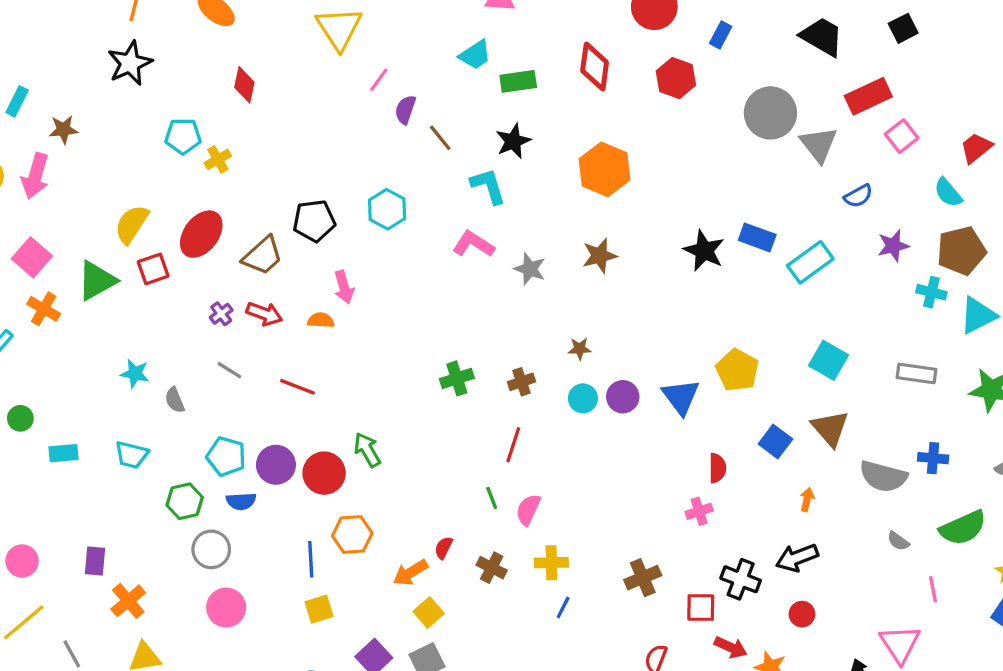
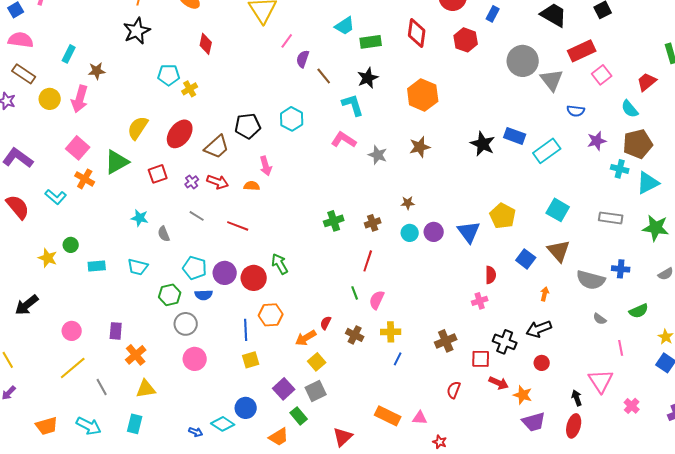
blue semicircle: (858, 196) -> (576, 111), turned 36
red square: (153, 269) -> (158, 174), moved
green semicircle: (963, 528) -> (639, 311), size x0.7

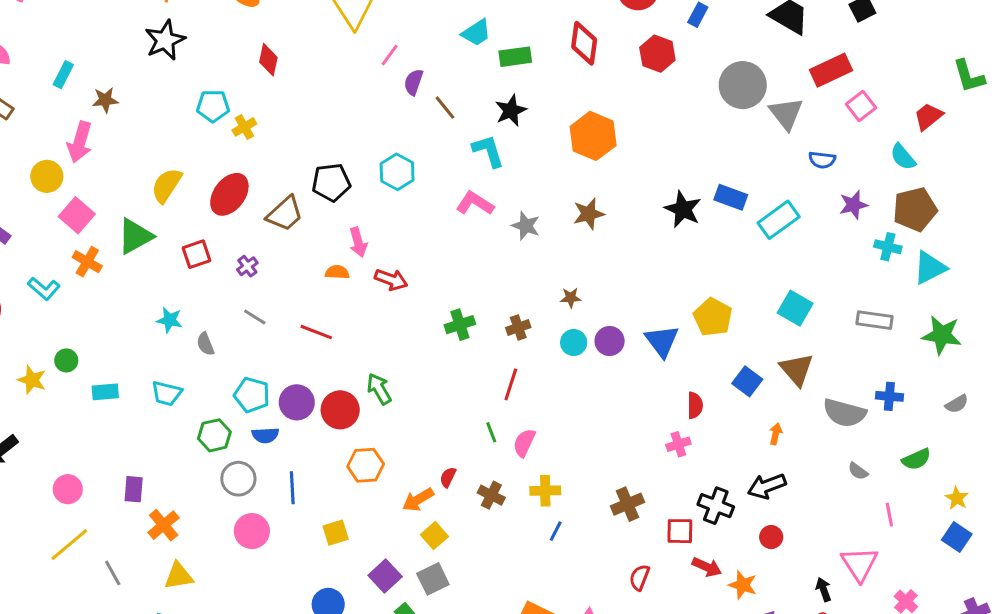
yellow circle: (50, 99) -> (47, 176), moved
red arrow: (218, 182) -> (391, 280), moved
blue line: (246, 330) -> (292, 488), moved

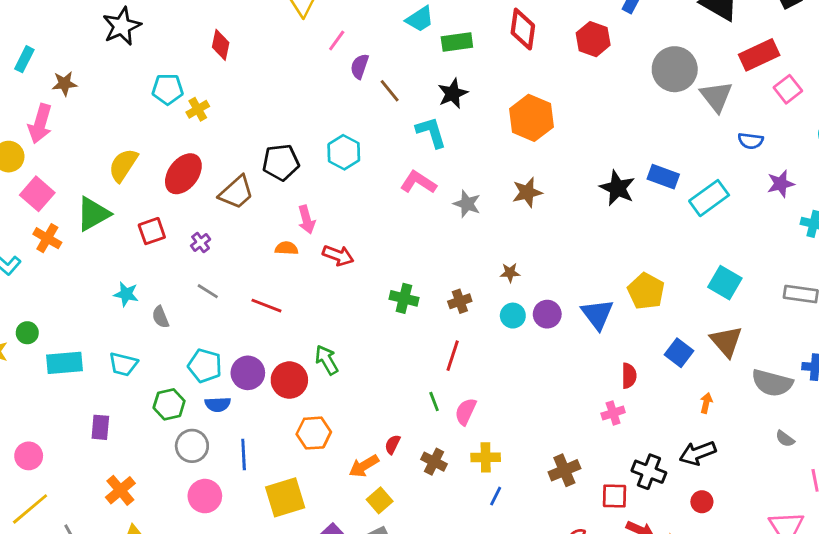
green cross: (460, 325) -> (404, 298), turned 32
cyan rectangle: (105, 392) -> (64, 363), size x1.4
purple rectangle: (134, 489) -> (100, 427), moved
yellow square: (336, 533) -> (285, 497), size x1.6

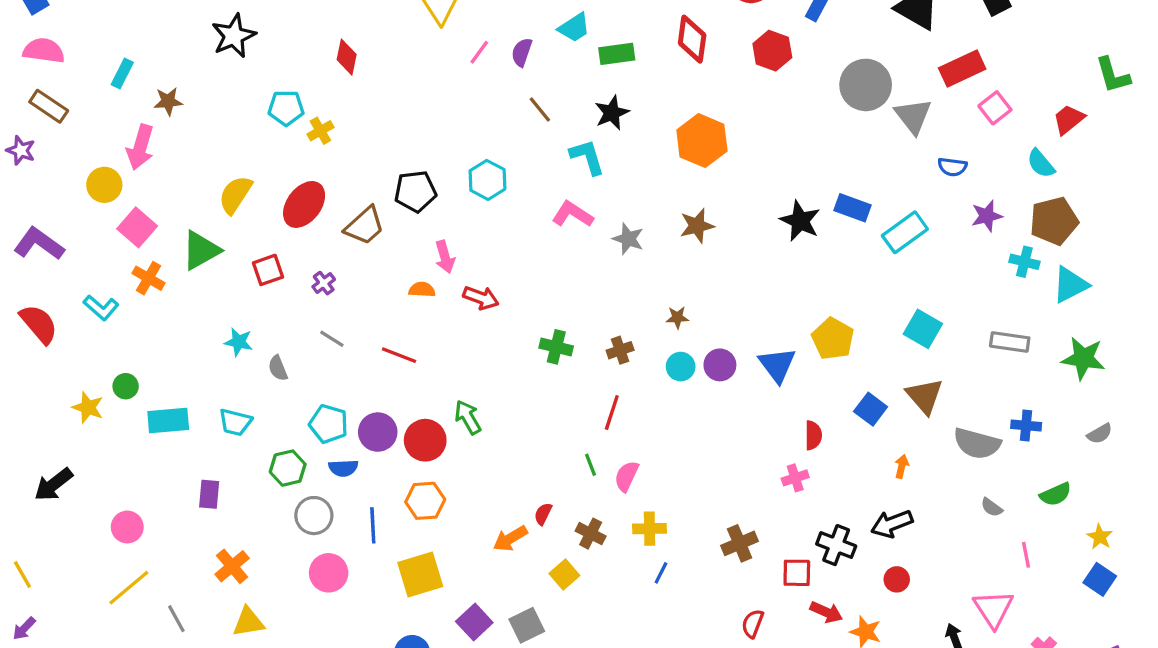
purple semicircle: (360, 66) -> (522, 52), moved
orange hexagon: (314, 433) -> (425, 501), moved
yellow square: (380, 500) -> (564, 574), moved

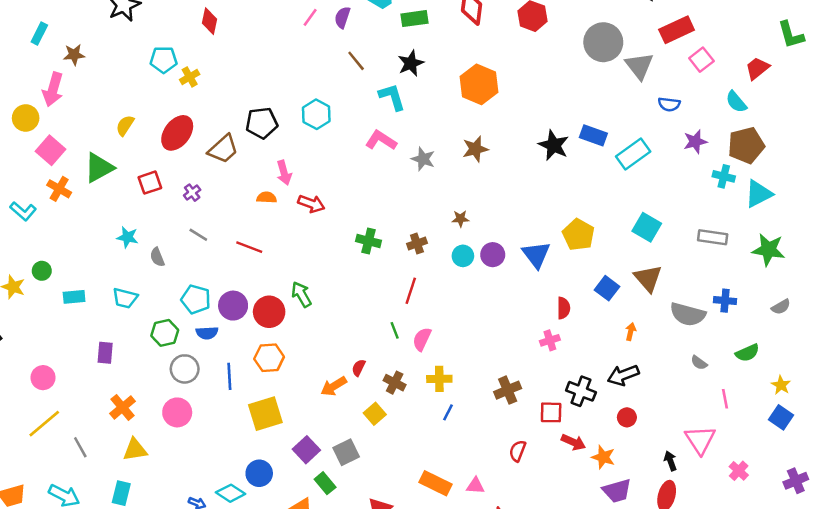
yellow semicircle: (235, 195) -> (125, 125), size x0.7
cyan rectangle: (168, 421) -> (74, 297), size x0.7
pink circle: (329, 573) -> (177, 412), moved

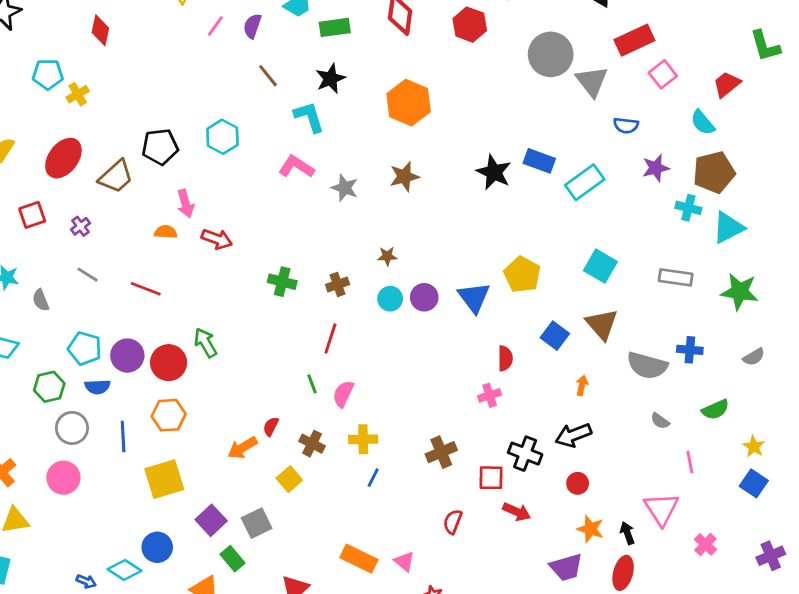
orange star: (603, 457) -> (590, 529), moved
pink triangle: (475, 486) -> (404, 561), turned 36

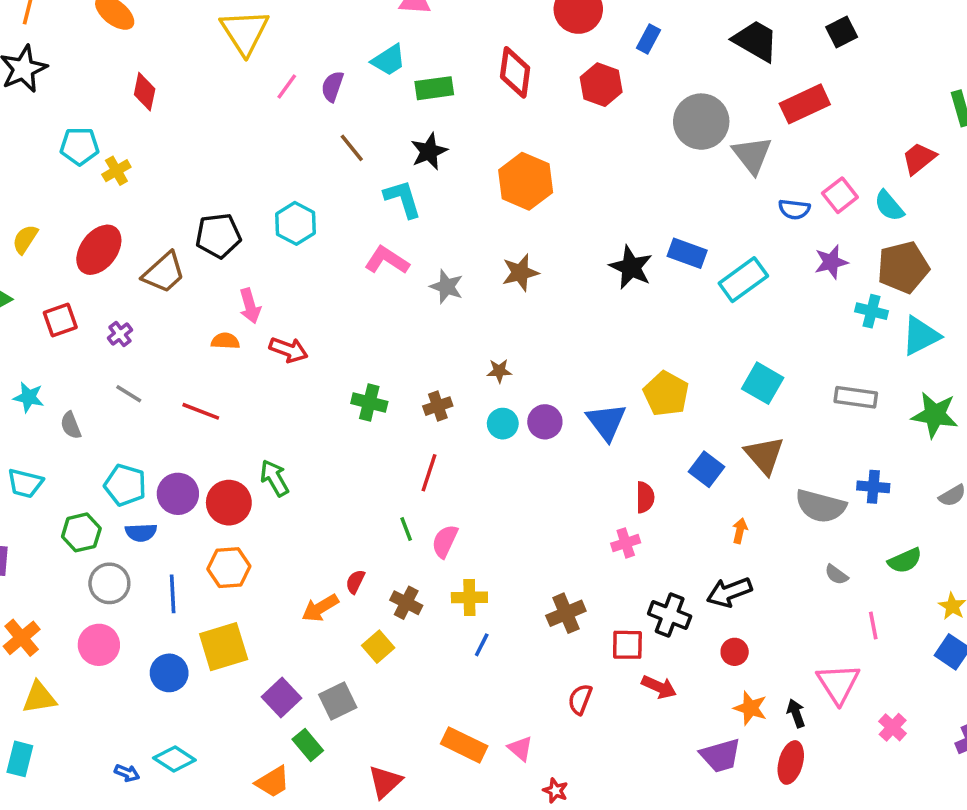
pink square: (663, 74) -> (840, 195), moved
blue circle: (157, 547) -> (169, 673), moved

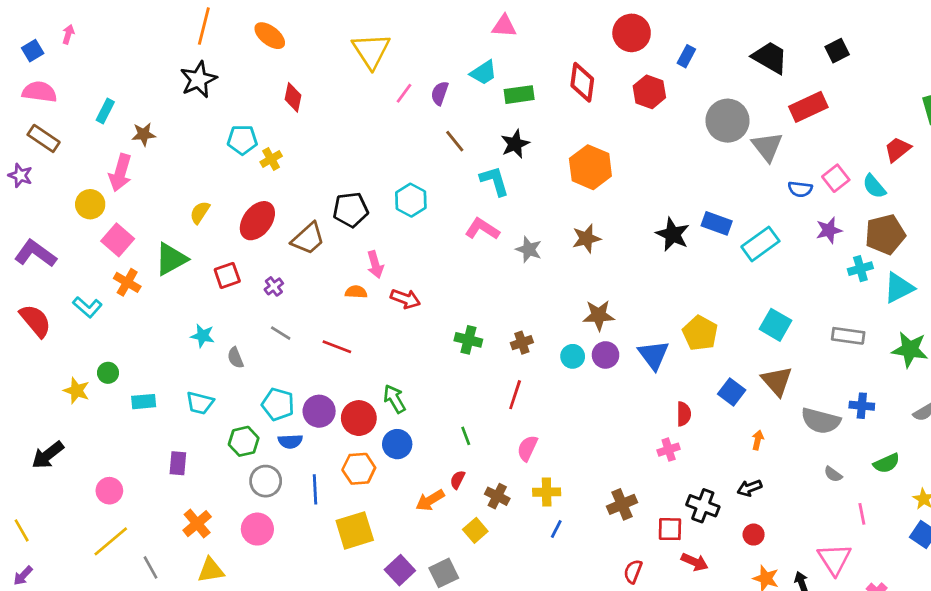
cyan cross: (872, 311) -> (860, 269), turned -30
brown star: (499, 371) -> (599, 315), moved, size x1.6
green line: (406, 529) -> (466, 436), moved
black arrow: (729, 592) -> (749, 488), size x0.7
blue circle: (169, 673) -> (397, 444), moved

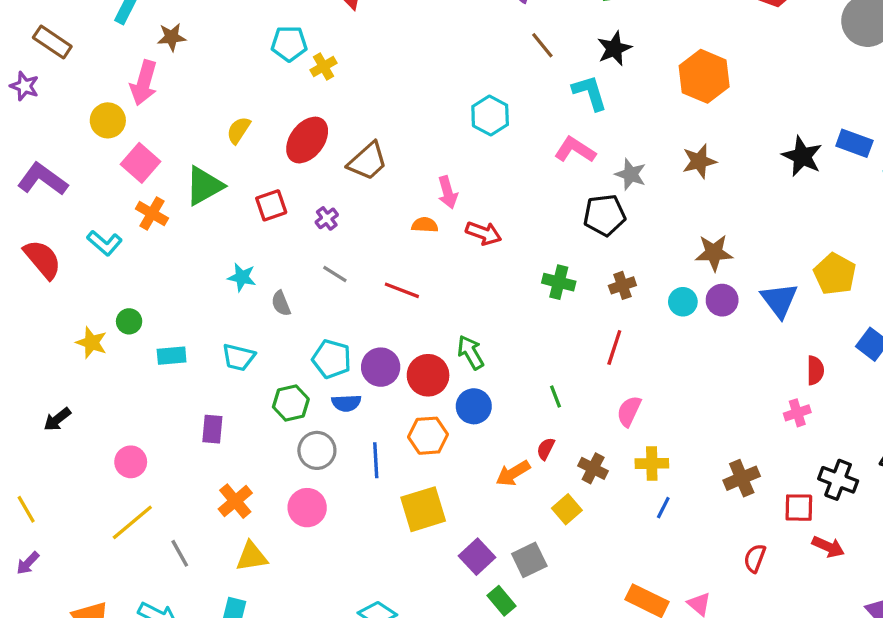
black pentagon: (351, 210) -> (604, 215), moved
black arrow: (48, 455) -> (57, 419), size x0.7

